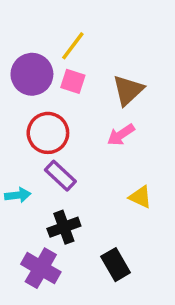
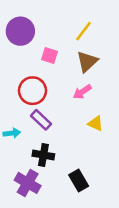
yellow line: (73, 46) -> (83, 31), moved
purple circle: (32, 74) -> (20, 31), moved
yellow triangle: (140, 197) -> (96, 123), moved
black cross: (64, 227) -> (43, 155), turned 30

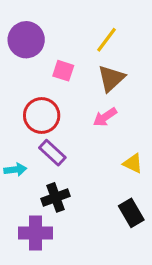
yellow triangle: (96, 123) -> (133, 163), moved
black cross: (43, 155) -> (56, 197), turned -30
black rectangle: (79, 180) -> (131, 213), moved
purple cross: (28, 183) -> (35, 233), turned -30

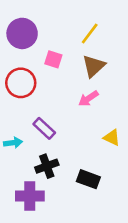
red circle: (42, 115) -> (21, 83), moved
black rectangle: (131, 213) -> (88, 179), moved, turned -40

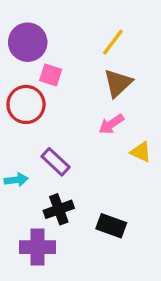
pink square: (53, 59) -> (51, 75), moved
yellow triangle: (112, 138) -> (141, 152), moved

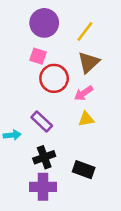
purple circle: (28, 42) -> (44, 23), moved
red circle: (26, 104) -> (54, 78), moved
yellow triangle: (141, 152) -> (86, 119), moved, turned -35
purple cross: (37, 247) -> (43, 187), moved

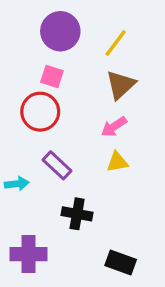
red circle: (54, 78) -> (40, 112), moved
black cross: (44, 157) -> (77, 214), moved, turned 30
black rectangle: (84, 170) -> (121, 262), moved
purple cross: (43, 187) -> (28, 254), moved

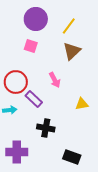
red circle: (40, 112) -> (16, 82), moved
pink arrow: (114, 127) -> (55, 80), moved, turned -84
yellow triangle: (117, 162) -> (82, 104), moved

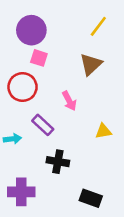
purple circle: (36, 19) -> (31, 30), moved
yellow line: (69, 26) -> (98, 26), moved
red circle: (16, 82) -> (23, 87), moved

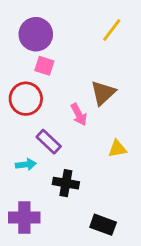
brown triangle: (91, 64) -> (103, 93), moved
cyan arrow: (12, 139) -> (26, 165), moved

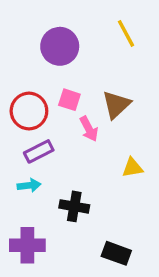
yellow line: (112, 30) -> (126, 33), turned -65
purple circle: (36, 34) -> (60, 46), moved
pink square: (44, 66) -> (69, 100), moved
purple rectangle: (49, 142) -> (39, 151), moved, turned -70

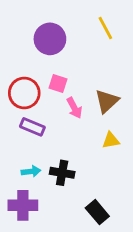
brown triangle: (116, 105) -> (107, 101), moved
purple rectangle: (39, 151) -> (32, 127), turned 50
cyan arrow: (29, 185) -> (31, 171), moved
black rectangle: (116, 253) -> (97, 212), turned 30

